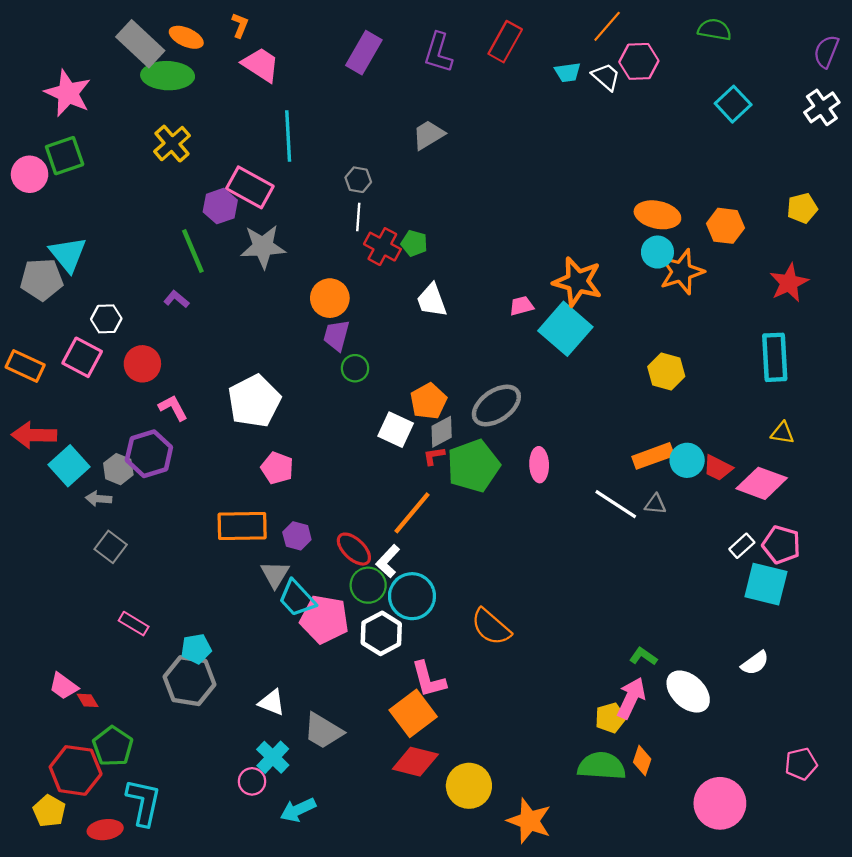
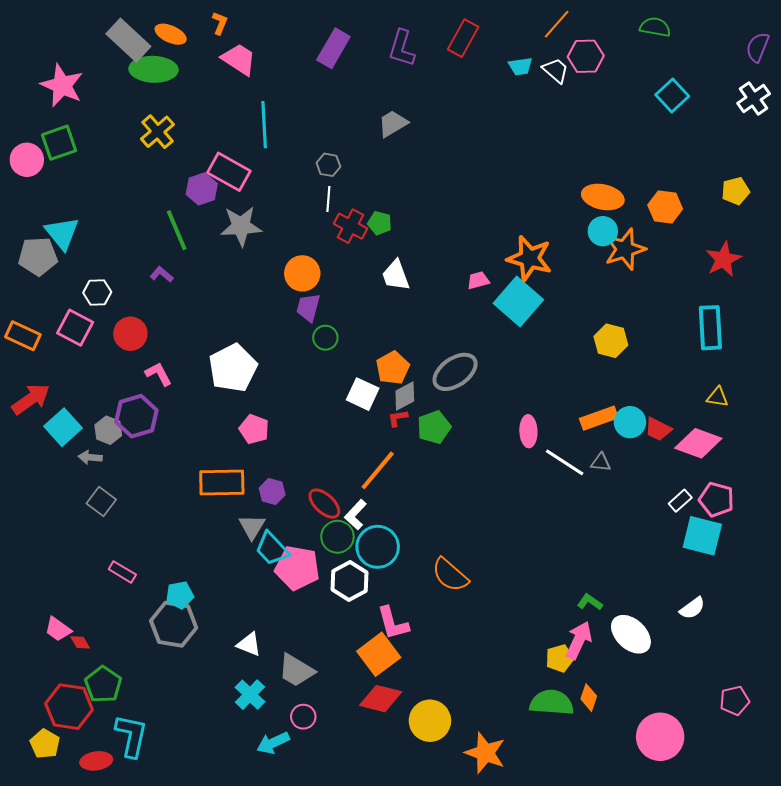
red arrow: (34, 435) -> (31, 399), turned 144
pink ellipse: (539, 465) -> (528, 431), moved
green pentagon: (473, 466) -> (434, 427), size x0.7
pink circle: (252, 781) -> (303, 717), moved

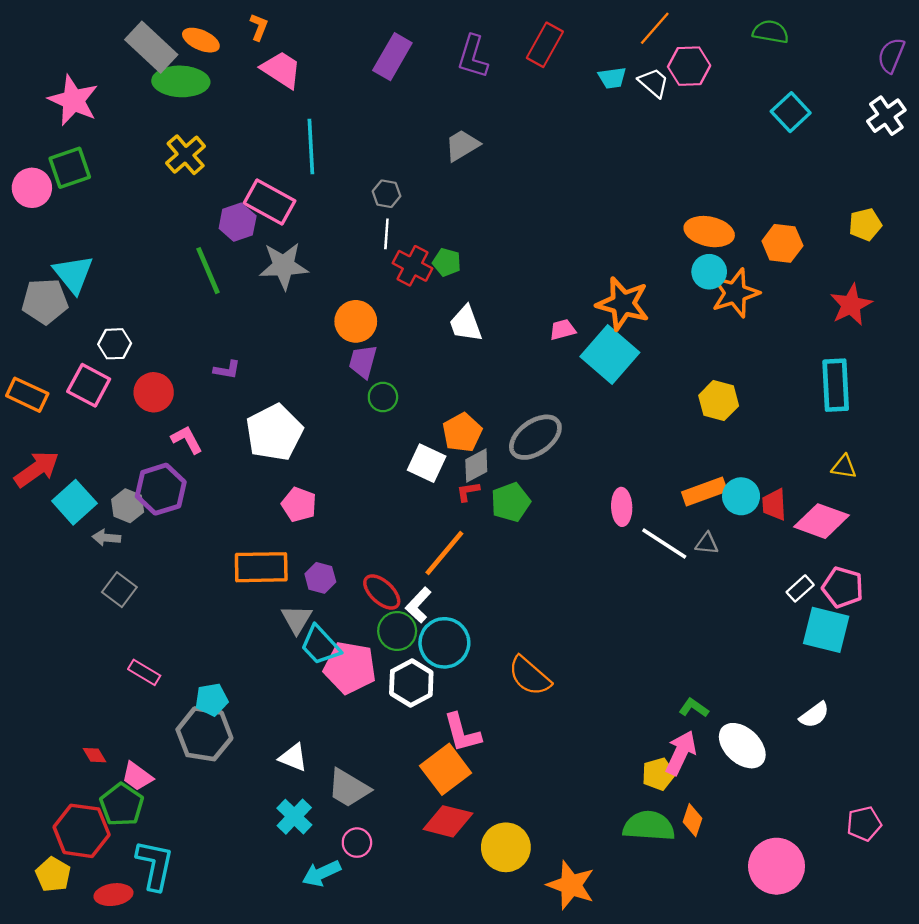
purple L-shape: (162, 274) -> (227, 370), moved, turned 150
red trapezoid: (658, 429) -> (774, 505), turned 60
pink trapezoid: (58, 629) -> (137, 776), moved

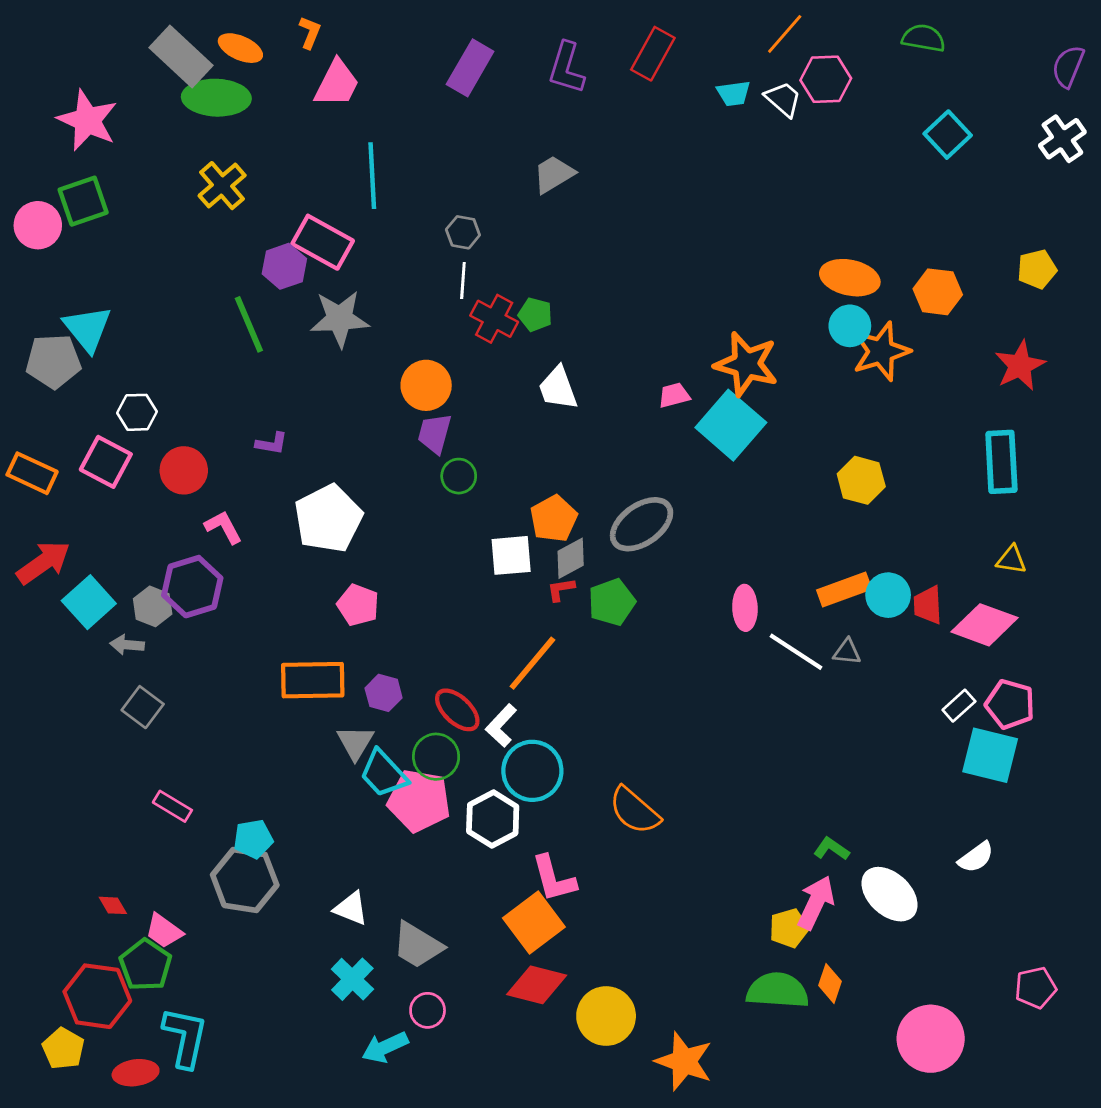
pink trapezoid: (281, 70) -> (337, 83), turned 84
white square: (427, 463) -> (511, 555), turned -30
green circle: (397, 631) -> (436, 757), moved

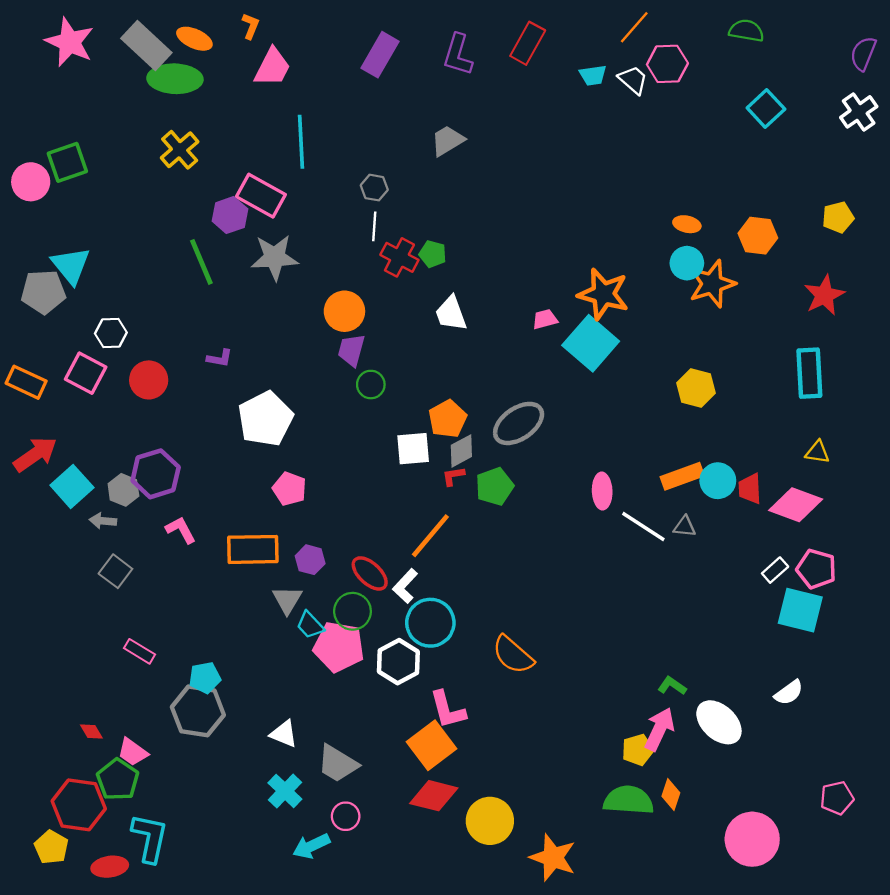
pink star: (87, 120) -> (70, 42), moved
orange ellipse: (850, 278) -> (687, 224), size x0.6
pink L-shape: (223, 527) -> (181, 530), moved
cyan trapezoid: (384, 774) -> (310, 625), size x0.7

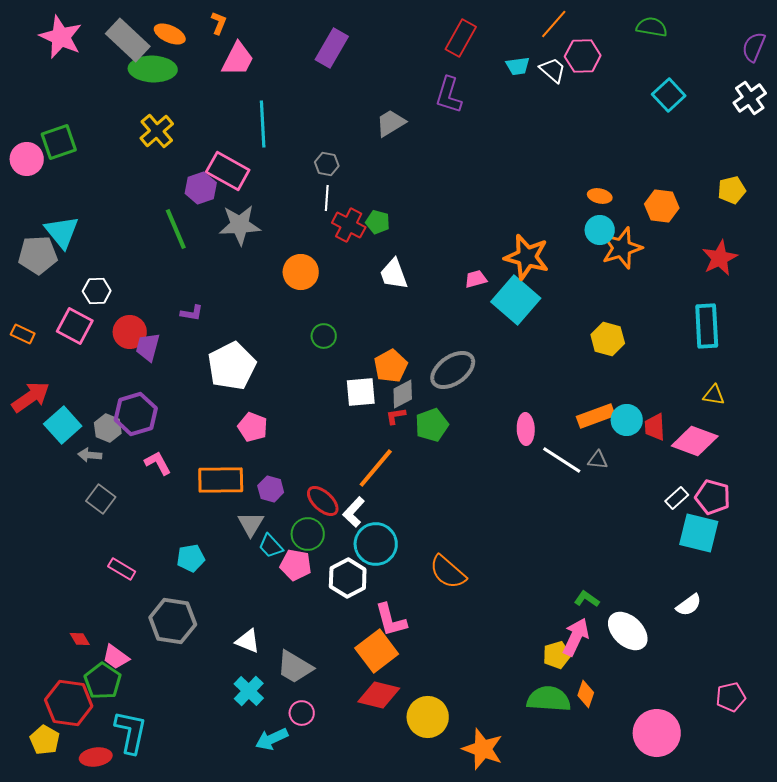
purple L-shape: (458, 55) -> (449, 95), moved
purple trapezoid: (351, 350) -> (148, 347), moved
orange rectangle: (26, 382) -> (23, 334), size x0.7
pink pentagon: (339, 647) -> (296, 565), size x0.7
cyan pentagon: (205, 678) -> (191, 558), moved

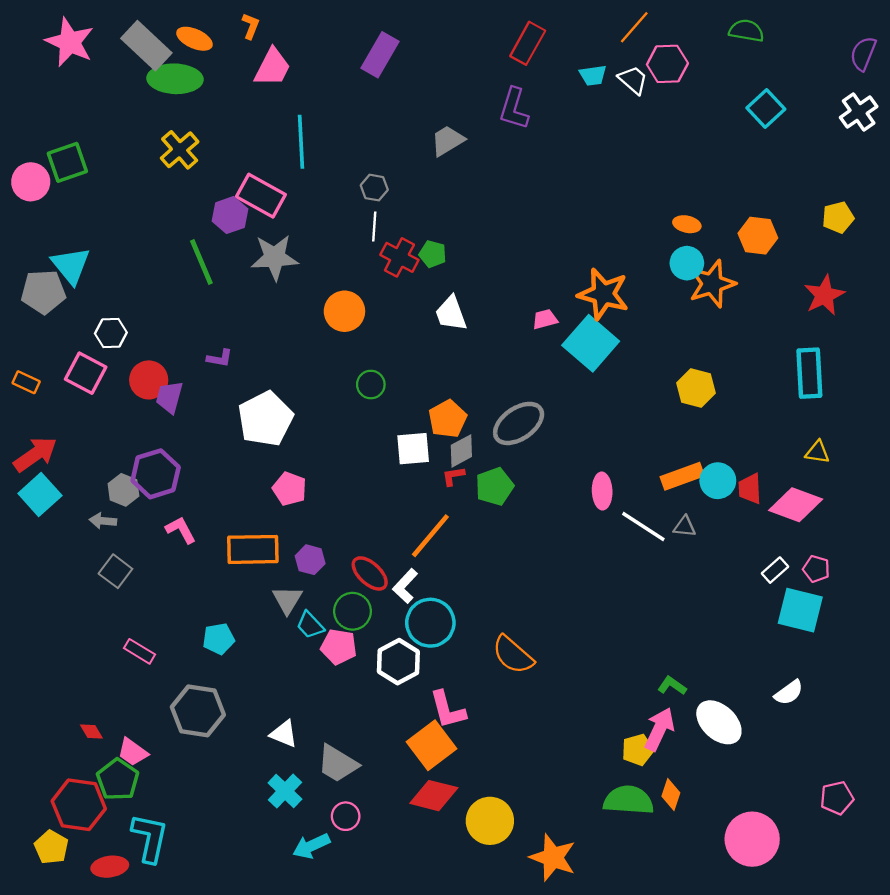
cyan square: (63, 425) -> (40, 494), moved
pink pentagon: (713, 497) -> (816, 569), size x0.7

